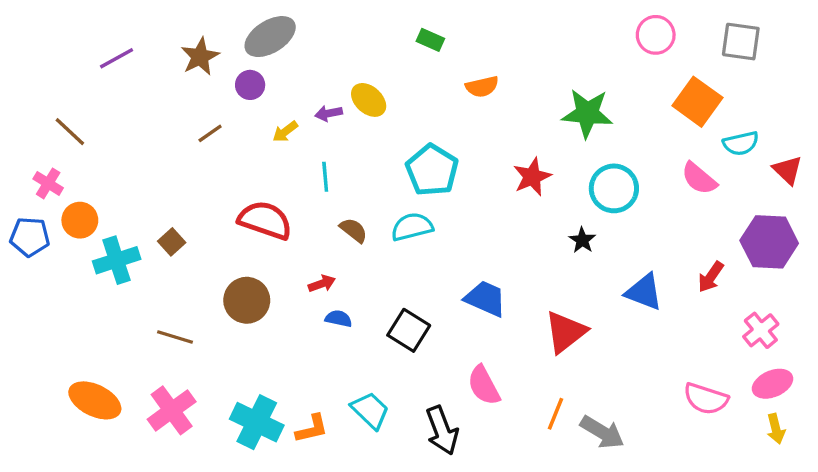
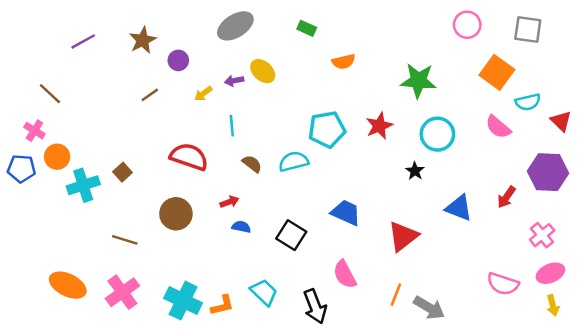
gray ellipse: (270, 37) -> (235, 26), moved
cyan pentagon: (432, 170) -> (327, 129), moved, turned 30

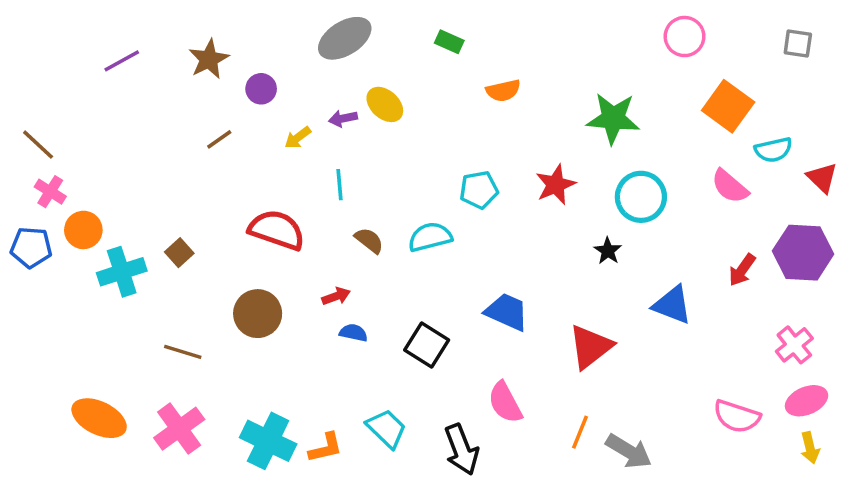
gray square: (528, 30) -> (798, 43), moved, size x0.7
brown line: (50, 94) -> (38, 145), moved
cyan pentagon: (327, 129) -> (479, 190), size x0.7
red arrow: (506, 197) -> (742, 270), moved

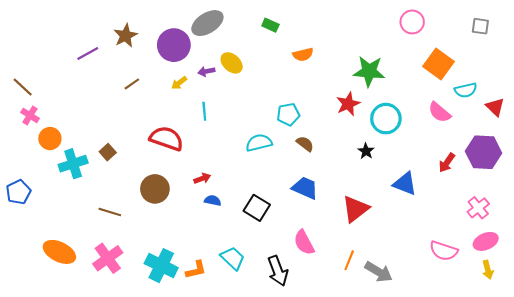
purple line: (122, 61) -> (88, 53), moved
purple circle: (261, 89) -> (174, 45), moved, size x1.8
red star: (556, 185) -> (348, 104), moved
brown semicircle: (369, 240) -> (305, 144), moved
blue pentagon: (31, 247) -> (18, 192), moved, turned -30

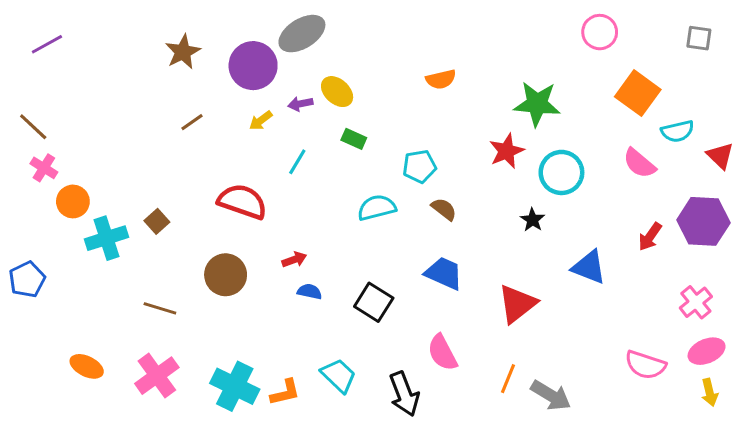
green rectangle: (270, 25) -> (354, 139), moved
purple line: (88, 53) -> (47, 44), moved
cyan line: (204, 111) -> (297, 162), turned 36
orange ellipse: (59, 252) -> (87, 366), size x0.7

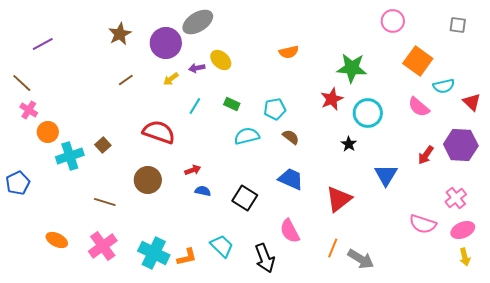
purple line: (47, 44) -> (43, 44), moved
green rectangle: (354, 139) -> (232, 104), moved
blue triangle: (589, 267) -> (386, 175), turned 40
pink semicircle: (645, 365) -> (423, 224), moved

